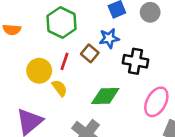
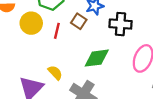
yellow circle: (39, 71) -> (31, 23), moved
yellow semicircle: (60, 88) -> (55, 73), moved

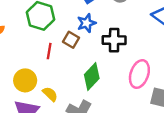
yellow circle: (31, 23) -> (25, 80), moved
green diamond: (97, 58) -> (92, 76), turned -36

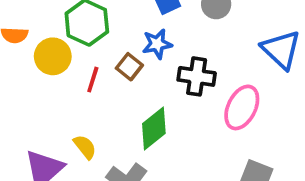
pink ellipse: (139, 74) -> (242, 107), moved
yellow circle: (25, 80) -> (53, 56), moved

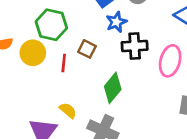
blue star: (157, 44) -> (116, 22), moved

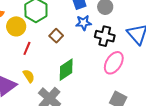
black cross: (135, 46) -> (105, 36), moved
red line: (64, 63) -> (27, 48), moved

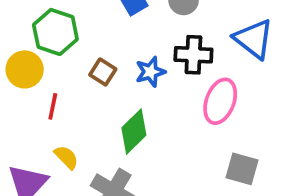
blue star: (84, 23) -> (150, 72), moved

